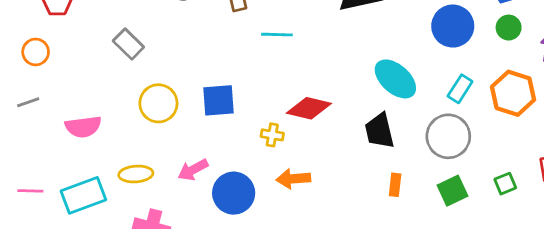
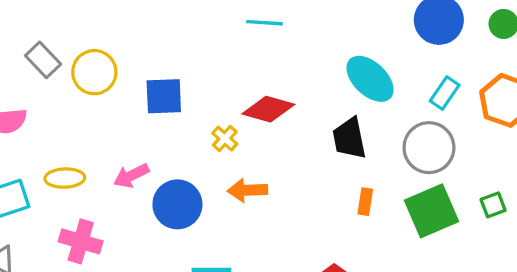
cyan line: (277, 35) -> (264, 23), moved
gray rectangle: (128, 44) -> (43, 60), moved
yellow circle: (158, 103) -> (94, 72), moved
yellow cross: (272, 135) -> (225, 139), turned 30
green square: (452, 191) -> (432, 211), size x1.5

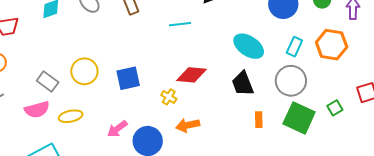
gray rectangle: (43, 60) -> (48, 81), moved
yellow ellipse: (65, 178) -> (71, 116), moved
green square: (432, 211) -> (299, 118), turned -32

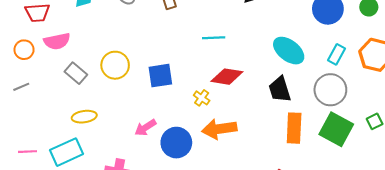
cyan line: (180, 24) -> (214, 38), moved
pink semicircle: (37, 110) -> (57, 41), moved
yellow ellipse: (71, 116) -> (84, 117), moved
orange rectangle: (259, 120) -> (294, 128), size x1.8
orange arrow: (188, 125) -> (219, 129), size x1.4

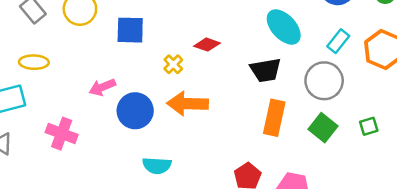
red diamond: (227, 77) -> (207, 45), size x0.7
black trapezoid: (280, 89) -> (266, 70), turned -92
green square: (336, 129) -> (323, 128), size x0.7

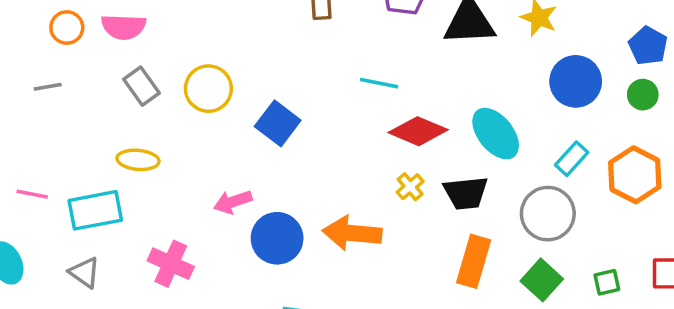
blue square: (130, 30) -> (278, 123), turned 32
red diamond: (207, 45) -> (418, 131), moved, size x1.5
yellow cross: (173, 64) -> (410, 187), moved

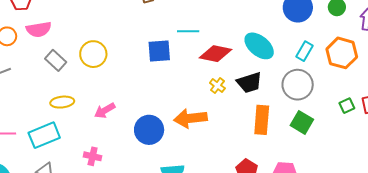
blue square: (278, 123) -> (159, 51), moved, turned -30
pink arrow: (233, 202) -> (105, 110), moved
pink cross: (171, 264) -> (93, 156), size x0.7
green square: (607, 282) -> (347, 106), moved

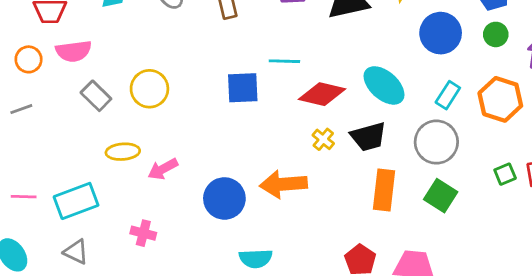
yellow ellipse: (62, 102) -> (123, 152), moved

